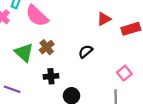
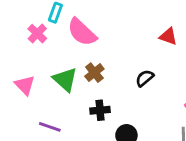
red triangle: (104, 19) -> (168, 36), turned 48

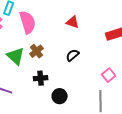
pink semicircle: (82, 32) -> (28, 22), turned -150
red triangle: (168, 36) -> (73, 22), moved

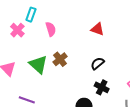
pink semicircle: (28, 22) -> (51, 29), size x0.6
black cross: (41, 78) -> (102, 87), moved, turned 32

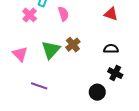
black semicircle: (98, 63) -> (111, 49), turned 40
green triangle: (38, 64) -> (51, 50), turned 30

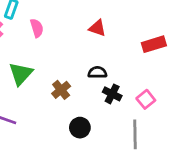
brown cross: (73, 45) -> (61, 90), moved
black cross: (115, 73) -> (112, 94), moved

